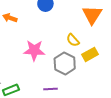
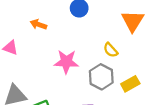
yellow rectangle: (90, 54) -> (130, 84), moved

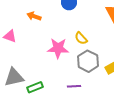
yellow semicircle: (111, 50) -> (81, 38), moved

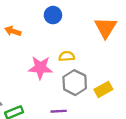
yellow semicircle: (81, 38) -> (67, 56), turned 128

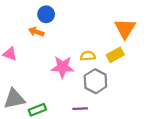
blue circle: (53, 15) -> (46, 14), moved
yellow rectangle: (103, 89) -> (115, 55), moved

